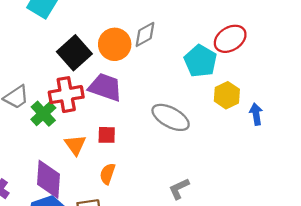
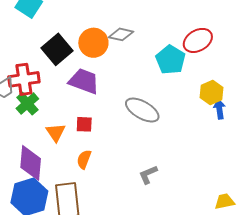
gray diamond: (145, 34) -> (121, 34), turned 40
red cross: (66, 95) -> (24, 79), moved
yellow hexagon: (227, 95) -> (212, 92), moved

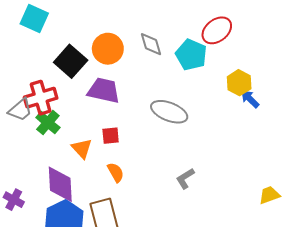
gray diamond: (121, 34) -> (151, 44), moved, turned 70
blue arrow: (219, 109) -> (250, 99), turned -30
orange semicircle: (84, 159) -> (116, 172), turned 138

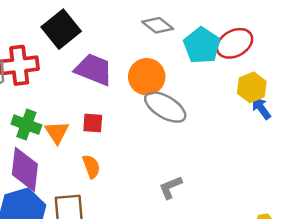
red ellipse: (217, 30) -> (235, 43), moved
gray diamond: (151, 44) -> (158, 25), turned -45
orange circle: (108, 49) -> (147, 77), moved
green cross: (48, 123) -> (26, 125), moved, turned -30

